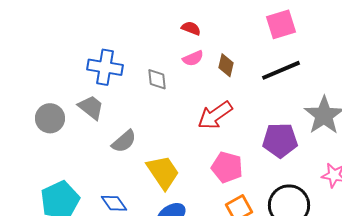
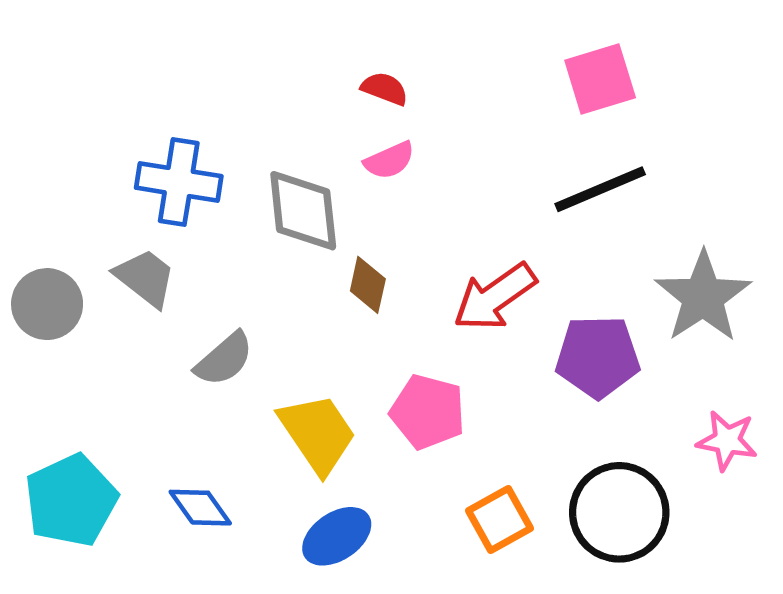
brown diamond: (226, 65) -> (368, 285), moved
gray diamond: (157, 79) -> (303, 211), size x1.6
red arrow: (215, 115) -> (495, 297), moved
pink pentagon: (227, 167) -> (428, 412), moved

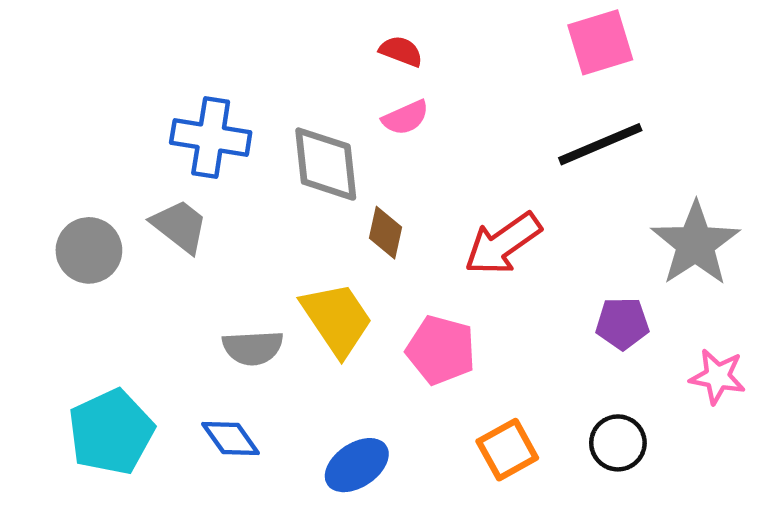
purple pentagon: (598, 357) -> (622, 323), moved, size x0.7
gray semicircle: (224, 359) -> (253, 348), moved, turned 38
yellow trapezoid: (318, 433) -> (337, 319), moved
black circle: (619, 512) -> (618, 443), size x0.6

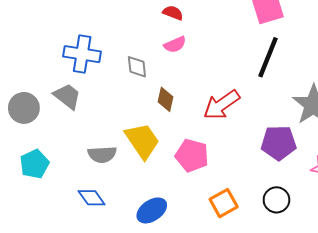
black line: (600, 144) -> (268, 57), turned -45
gray diamond: (326, 164) -> (137, 67), size x0.6
purple pentagon: (622, 323) -> (279, 143), size x1.4
cyan pentagon: (111, 432) -> (34, 164), moved, size x0.7

